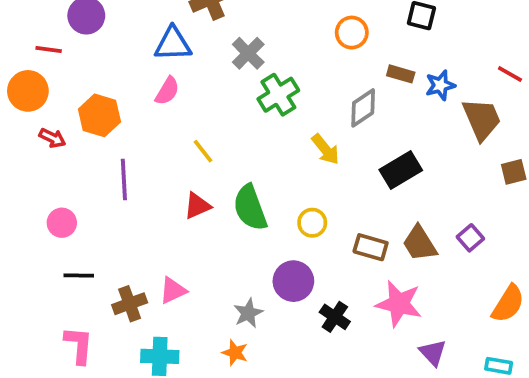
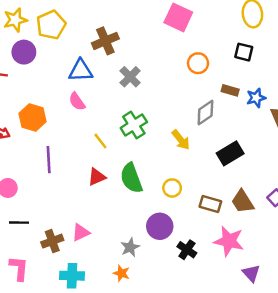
pink semicircle: (167, 91) -> (77, 101), turned 114
green cross: (278, 95) -> (134, 125), moved

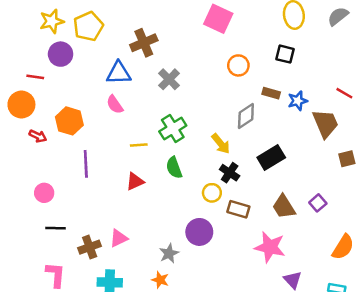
yellow line: (100, 141) -> (139, 145), turned -56
green semicircle: (131, 178) -> (174, 168), moved, size x0.7
brown rectangle: (210, 204) -> (238, 209), moved
black cross: (187, 250) -> (230, 173), moved

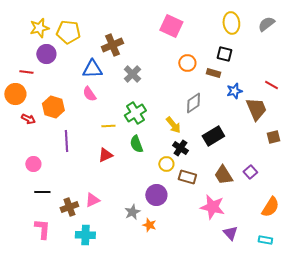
yellow pentagon: (88, 26) -> (68, 32), turned 30
brown rectangle: (271, 93) -> (213, 73), moved
orange star: (160, 280) -> (149, 225), moved

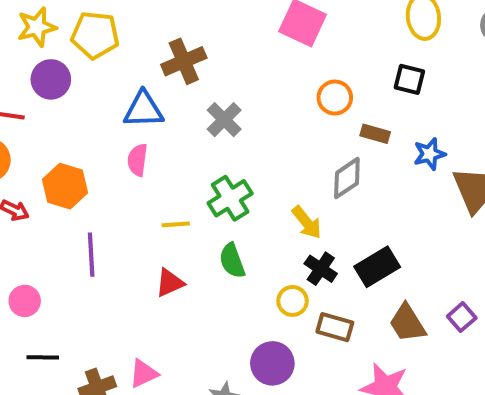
brown rectangle: (213, 73) -> (375, 134), moved
pink semicircle: (89, 94) -> (137, 160), turned 42
black rectangle: (213, 136) -> (377, 267), moved

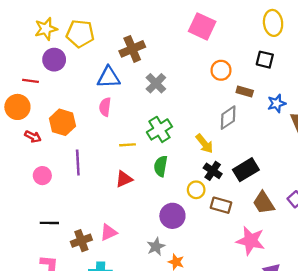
green semicircle: (232, 261) -> (161, 166), turned 30
pink circle: (25, 301) -> (42, 176), moved
purple circle: (272, 363) -> (172, 216), moved

